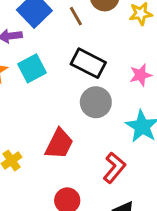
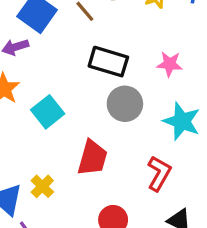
cyan square: (32, 68) -> (48, 112), moved
pink star: (141, 75) -> (170, 64), turned 30

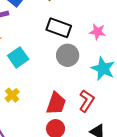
red trapezoid: (92, 158) -> (56, 103), moved
yellow cross: (42, 186) -> (12, 95), moved

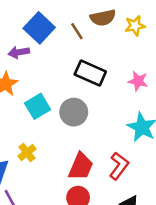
gray circle: (68, 55) -> (74, 112), moved

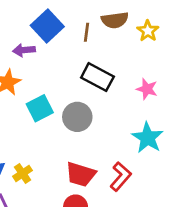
yellow star: (135, 26) -> (148, 31), turned -30
brown line: (77, 31) -> (87, 32), turned 36
yellow cross: (27, 153) -> (23, 173), moved
red trapezoid: (81, 166) -> (81, 174), turned 80

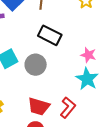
pink star: (147, 89) -> (88, 55), moved

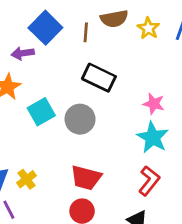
red L-shape: (68, 108) -> (149, 181), moved

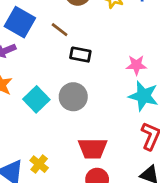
brown line: (86, 32) -> (60, 30), moved, turned -42
black rectangle: (99, 78) -> (80, 55), size x0.7

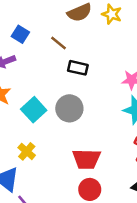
blue square: (20, 22) -> (20, 34), size x0.6
yellow cross: (39, 164) -> (27, 151), moved

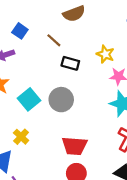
yellow star: (112, 14) -> (105, 54), moved

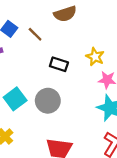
brown line: (54, 40) -> (35, 34), moved

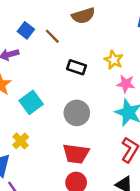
gray circle: (48, 101) -> (77, 113), moved

